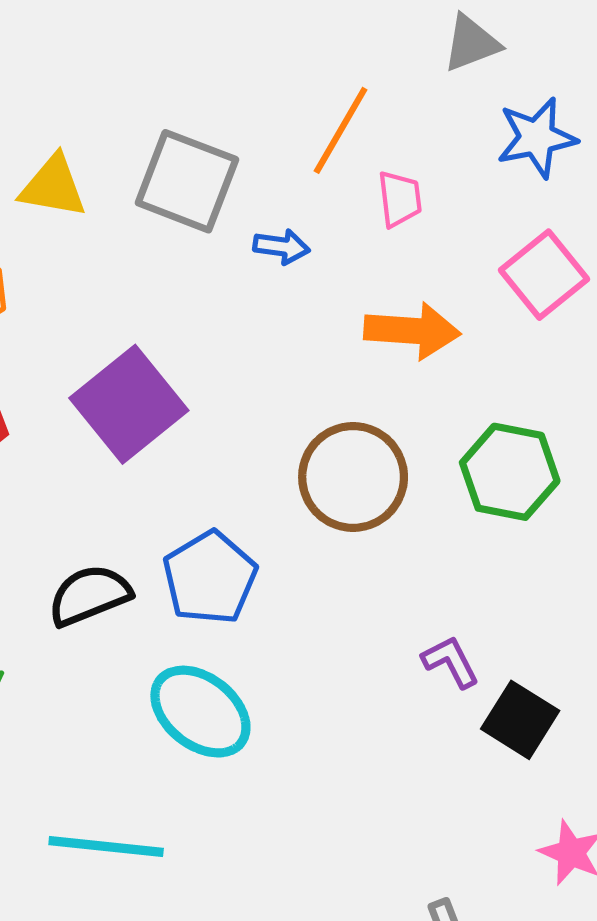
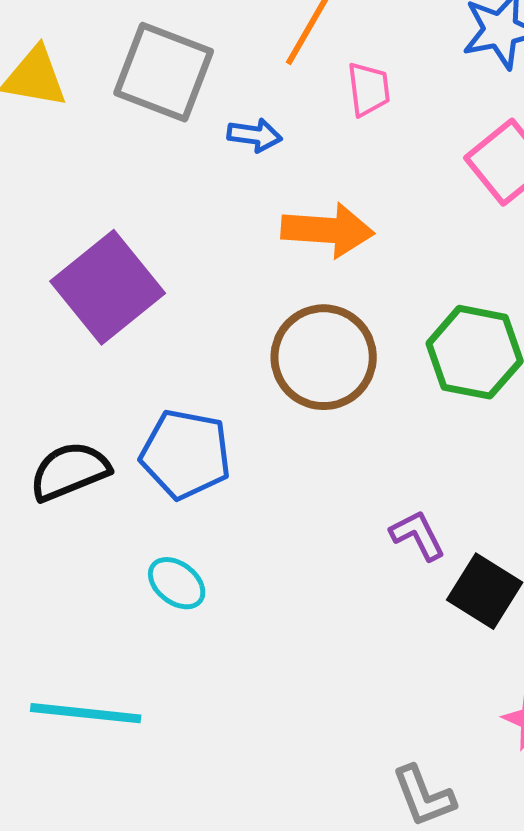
orange arrow: (412, 331) -> (328, 230), moved
blue pentagon: (210, 578) -> (186, 454), turned -30
cyan ellipse: (200, 712) -> (177, 583), size x0.6

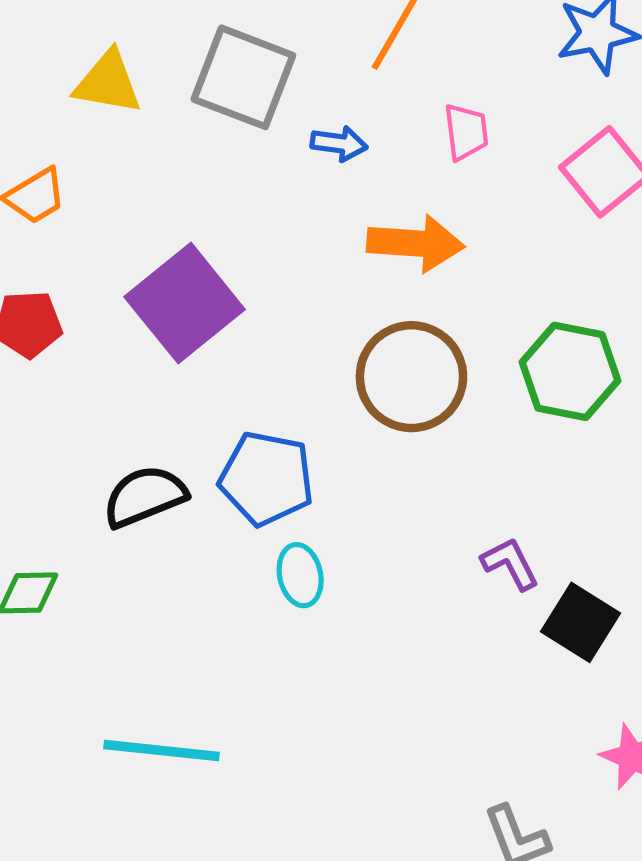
pink trapezoid: (369, 89) -> (466, 132), moved
cyan ellipse: (177, 583) -> (300, 575), moved, turned 40

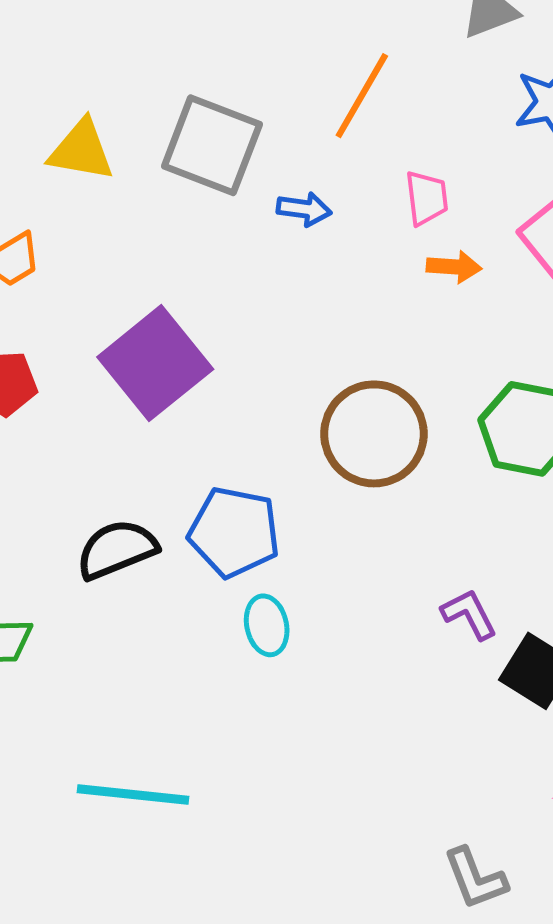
orange arrow: (416, 243) -> (454, 267), moved, size x0.6

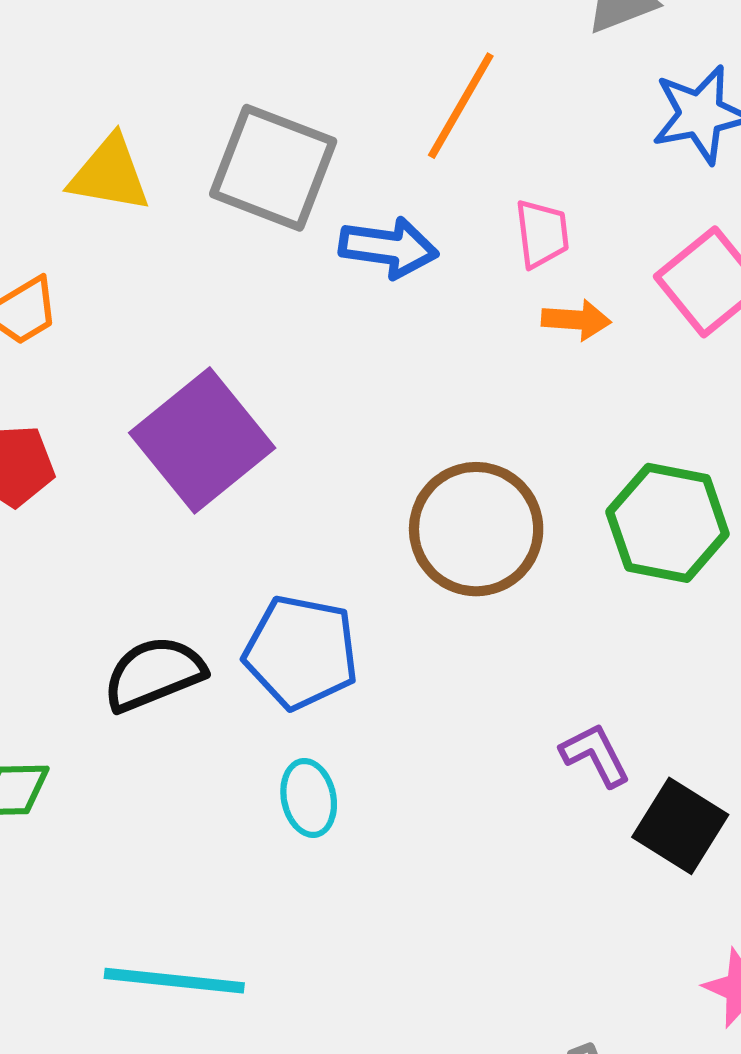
blue arrow: (304, 209) -> (389, 248), size x1.4
cyan ellipse: (267, 625) -> (309, 798), moved

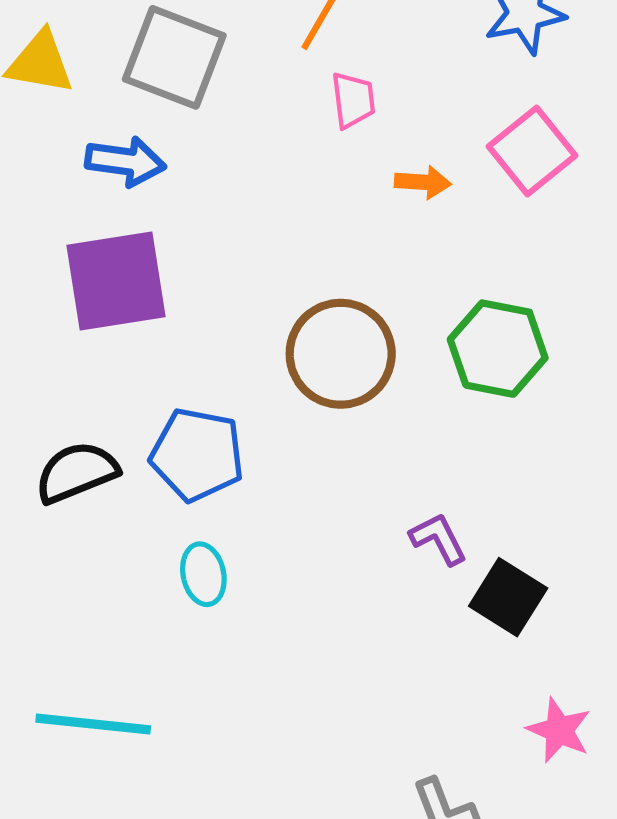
pink trapezoid: (542, 234) -> (353, 100), moved
blue arrow: (389, 248) -> (125, 161), moved
purple square: (202, 440) -> (116, 281), turned 30

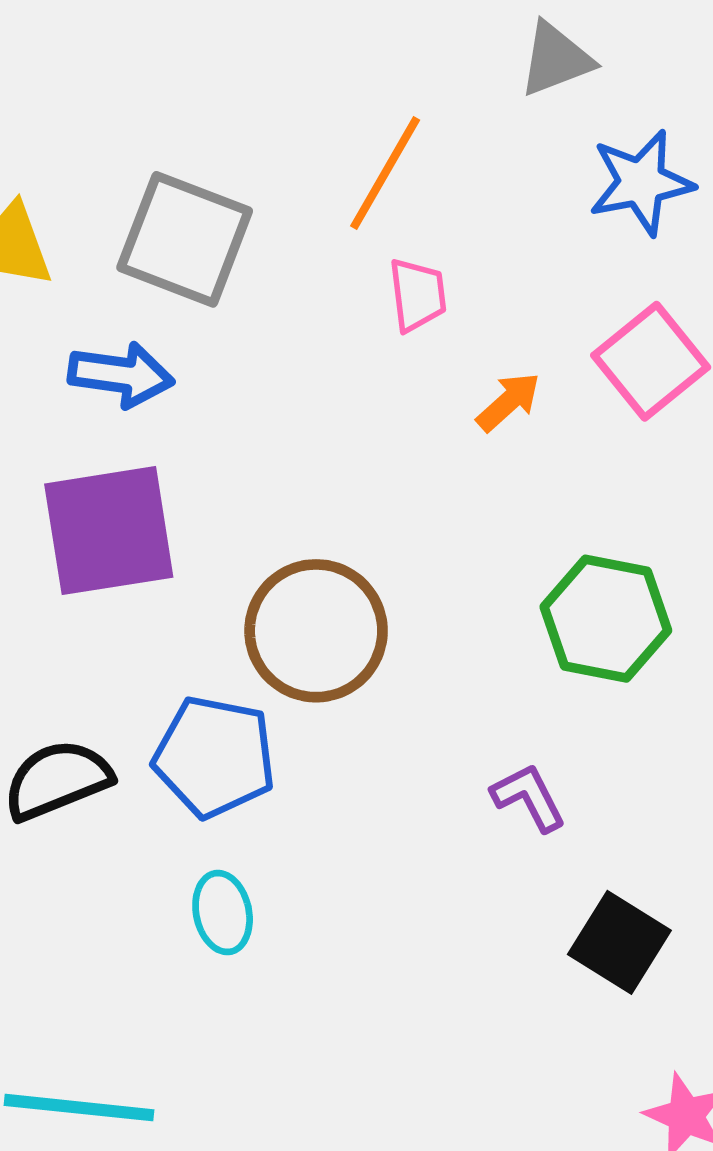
orange arrow: (423, 182) -> (508, 402), turned -46
brown circle: (341, 354) -> (316, 631), moved
purple L-shape: (438, 539) -> (529, 797), moved

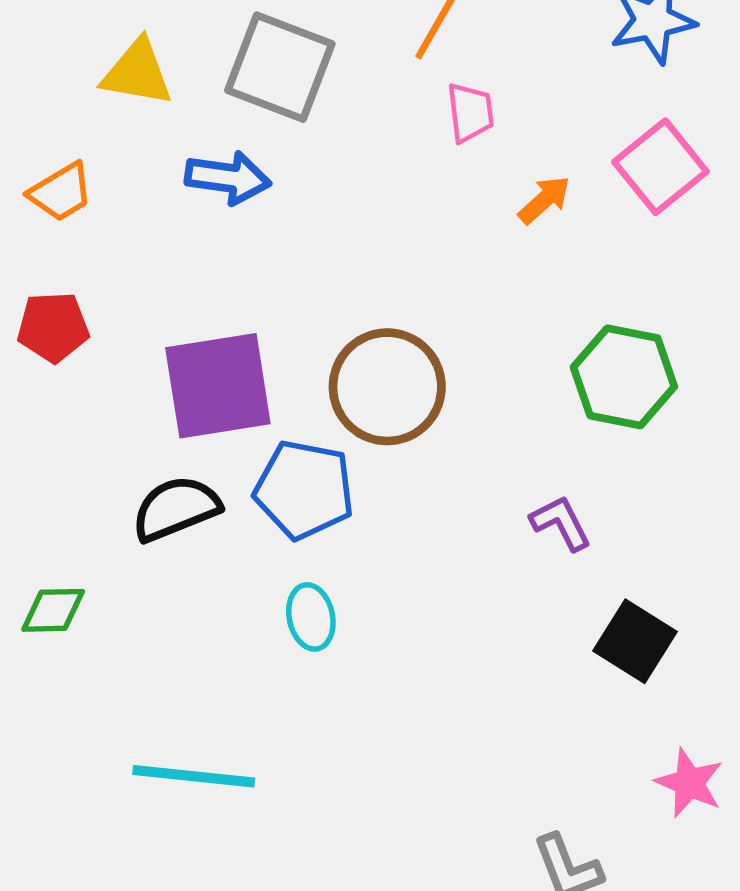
purple square: (109, 531) -> (218, 386), moved

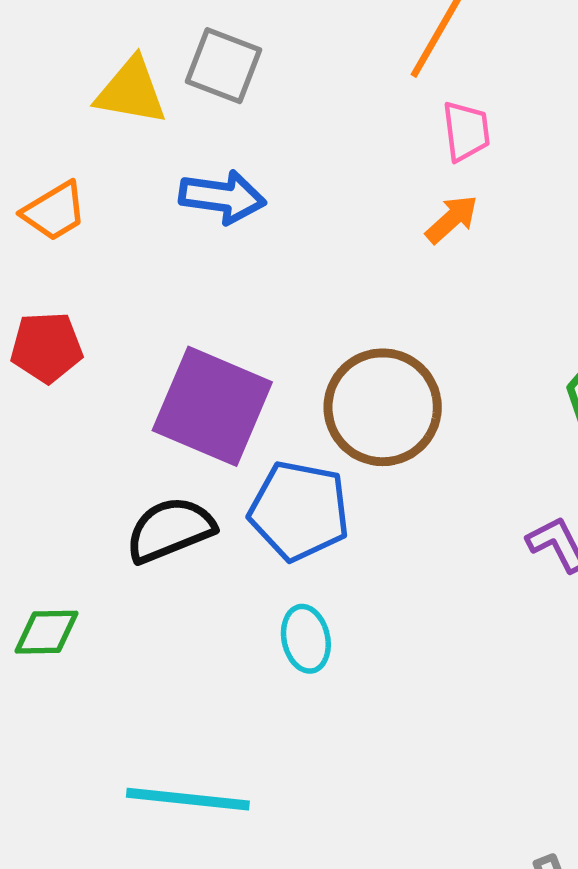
gray square: (280, 67) -> (223, 66), moved, size x0.7
orange arrow: (544, 200) -> (452, 219), moved
purple square: (218, 386) -> (212, 406), turned 32

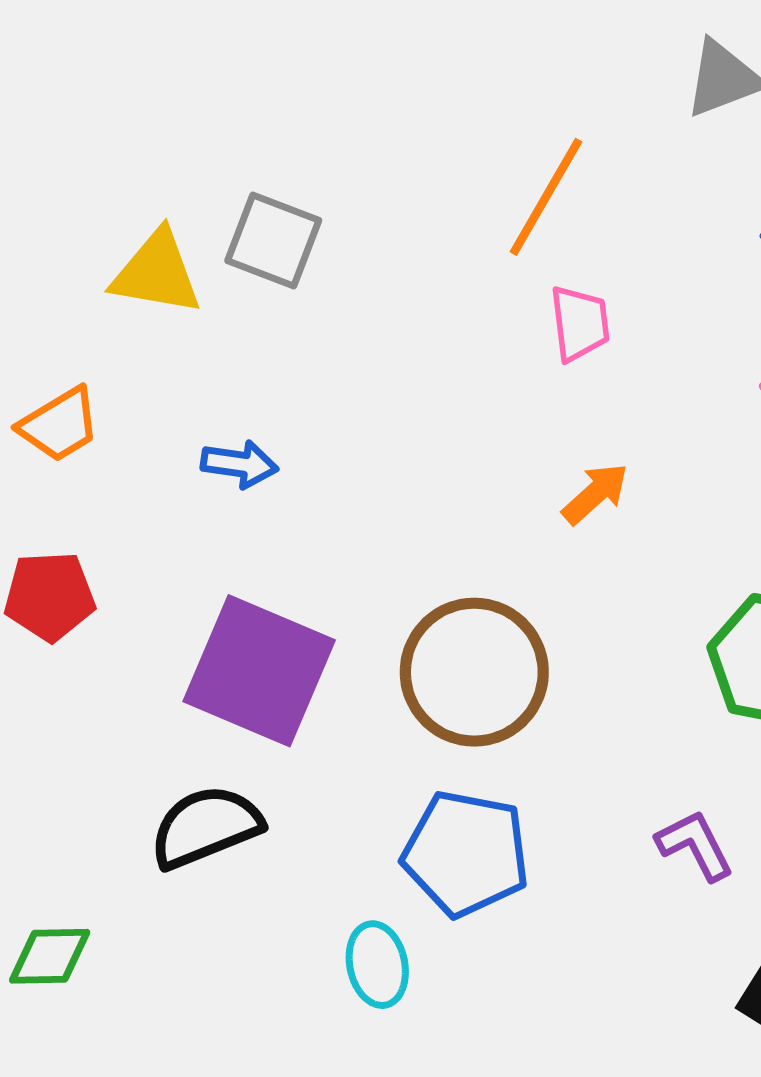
blue arrow: (222, 197) -> (239, 464), moved, size x0.7
orange arrow: (452, 219) -> (595, 494), moved
blue pentagon: (299, 511) -> (466, 854), moved

